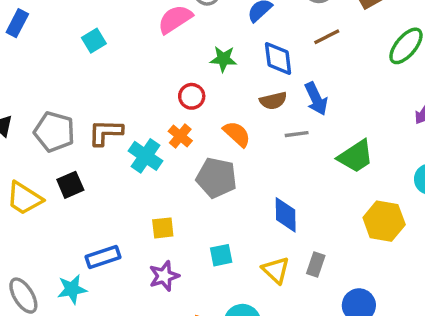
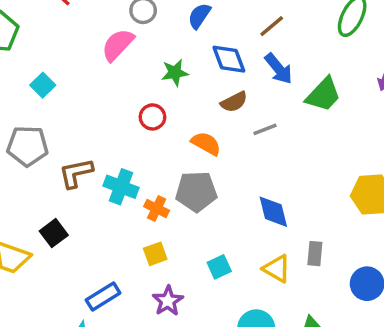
blue arrow: (316, 99) -> (279, 69), moved
gray pentagon: (54, 132) -> (28, 146), moved
orange cross: (180, 136) -> (157, 208), moved
green trapezoid: (356, 156) -> (323, 95), moved

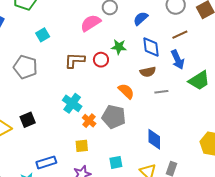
red circle: (152, 117) -> (101, 60), moved
brown L-shape: (76, 173) -> (75, 60), moved

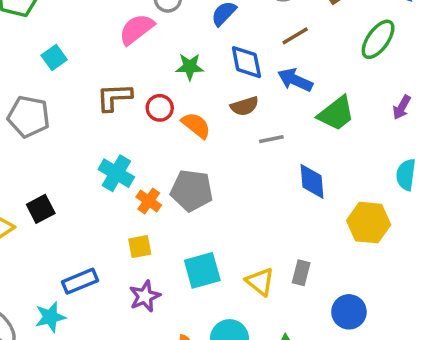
red circle: (101, 60) -> (160, 108), moved
blue arrow: (178, 60) -> (295, 80), turned 144
orange semicircle: (126, 91) -> (196, 125), moved
blue diamond: (154, 139) -> (312, 181), moved
cyan square: (116, 162) -> (202, 270), size x1.5

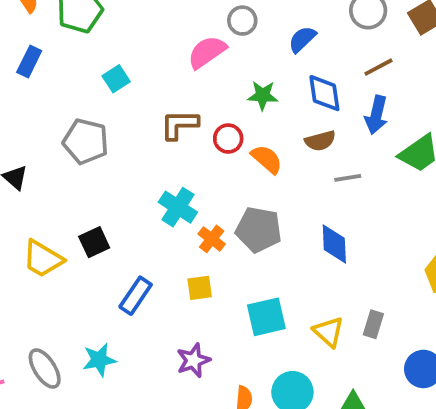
blue arrow: (295, 80) -> (376, 115), turned -104
blue diamond: (312, 181) -> (334, 244), moved
blue rectangle: (80, 281) -> (136, 296), moved, turned -36
purple star: (145, 296) -> (193, 360), moved

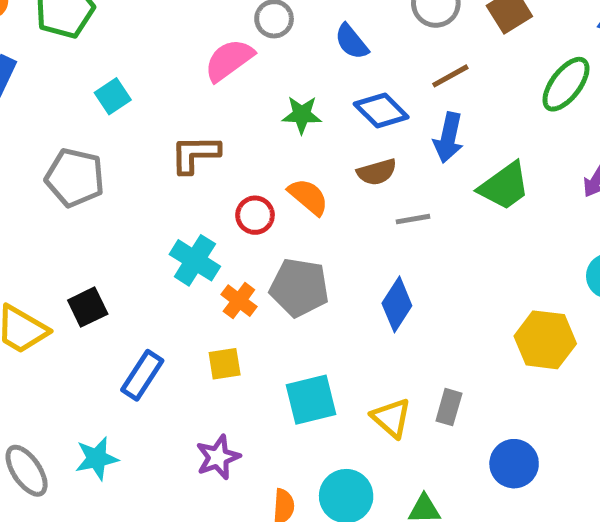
blue semicircle: (302, 39) -> (351, 42), turned -84
blue diamond: (324, 93) -> (381, 111), turned -36
red circle: (228, 139) -> (255, 215), moved
blue diamond: (334, 244) -> (397, 304), turned 36

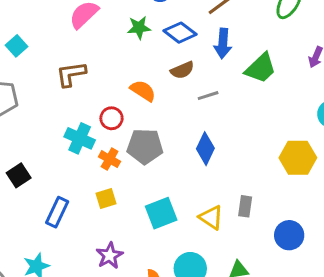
green star: (302, 115) -> (139, 28), moved
red circle: (255, 215) -> (111, 118), moved

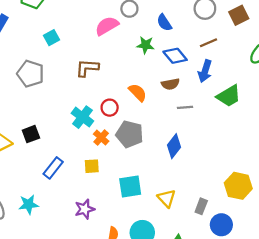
yellow hexagon: (298, 158) -> (238, 186), moved
gray rectangle: (245, 206) -> (201, 206), moved

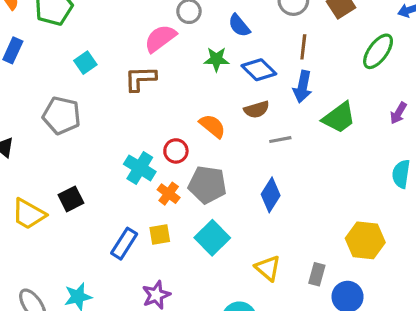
brown line: (209, 43) -> (303, 47), turned -54
brown L-shape: (87, 68) -> (140, 79), moved
blue rectangle: (53, 168) -> (124, 244), moved
cyan square: (130, 186) -> (212, 238), moved, turned -30

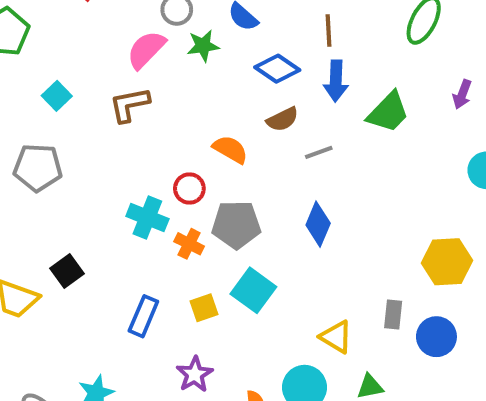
green star: (216, 59) -> (203, 46), moved
yellow square: (160, 235) -> (204, 308), moved
yellow triangle: (268, 268) -> (336, 337), moved

